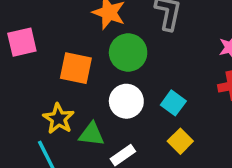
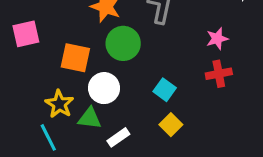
white circle: (126, 101) -> (104, 88), moved

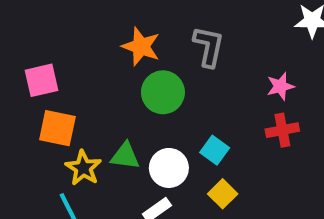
orange square: (75, 58) -> (57, 128), moved
white circle: (104, 88) -> (169, 168), moved
green triangle: (90, 118) -> (125, 156), moved

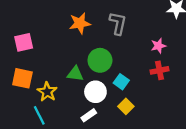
orange star: (141, 47) -> (80, 23), turned -30
green circle: (163, 92) -> (100, 60), moved
orange square: (57, 128) -> (22, 78), moved
green triangle: (125, 156) -> (75, 74), moved

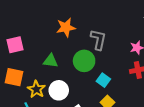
gray L-shape: (118, 23) -> (98, 40), moved
green triangle: (75, 74) -> (51, 61), moved
white circle: (95, 92) -> (59, 90), moved

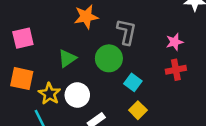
green triangle: (51, 61) -> (67, 58), turned -42

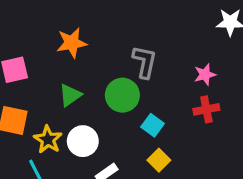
orange star: (86, 17) -> (72, 43), moved

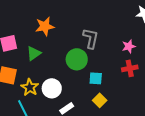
green triangle: (70, 95) -> (34, 53), moved
cyan square: (153, 125) -> (96, 78), turned -32

